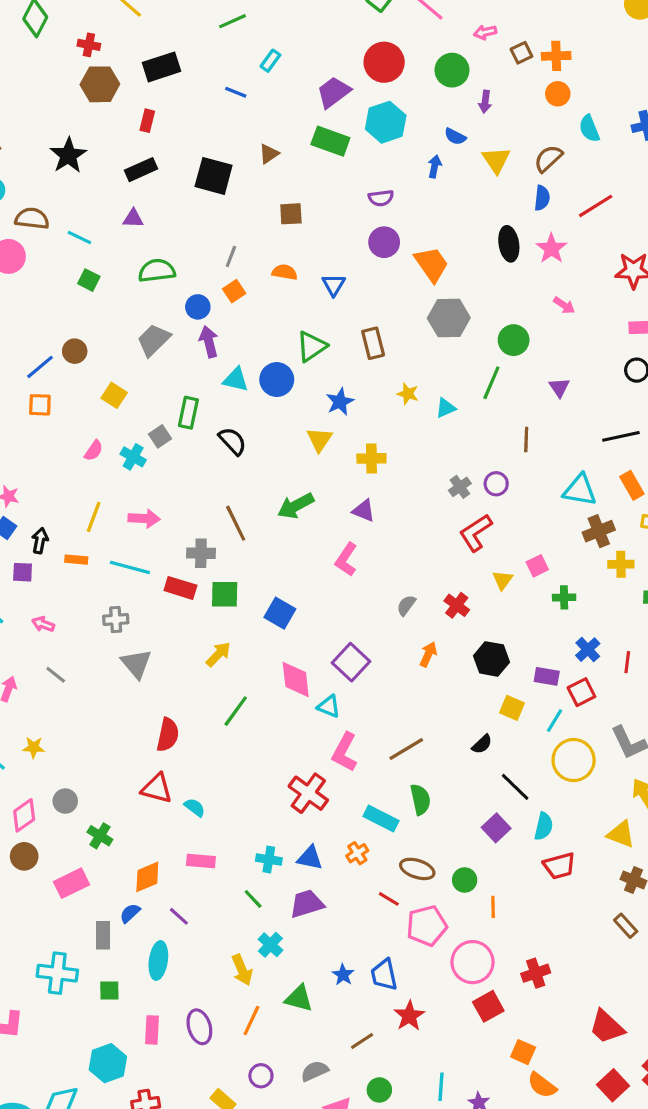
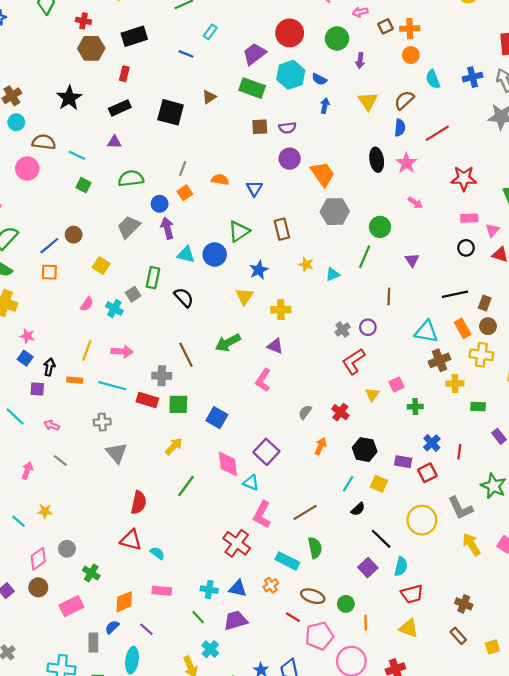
blue semicircle: (455, 136) -> (319, 79), moved
brown square: (291, 214) -> (260, 127), moved
cyan line: (555, 721) -> (348, 484), moved
yellow triangle: (621, 834) -> (409, 628), moved

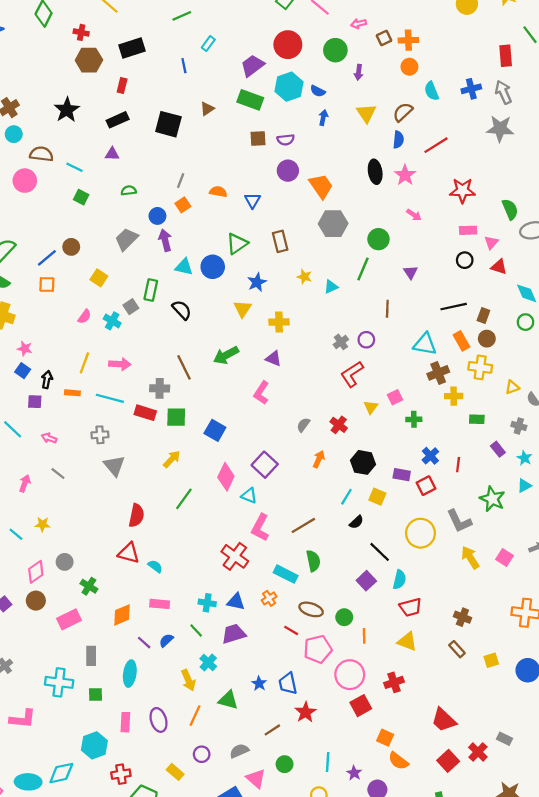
blue line: (186, 54) -> (184, 66), turned 56
green semicircle: (131, 178) -> (129, 191), size x0.6
pink diamond: (228, 464) -> (226, 477), turned 32
blue semicircle: (112, 627) -> (166, 640), moved

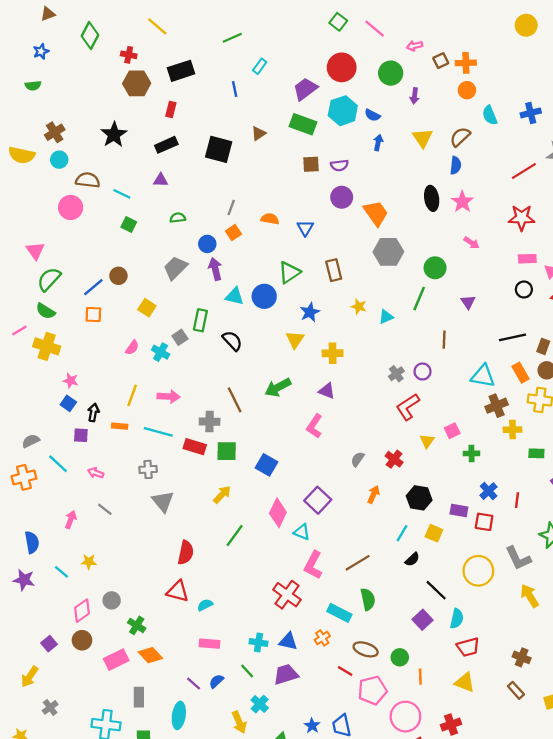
red line: (436, 145) -> (524, 171), moved
red square: (426, 486) -> (484, 522), turned 36
cyan semicircle: (155, 566) -> (205, 605), turned -64
orange diamond: (122, 615) -> (150, 655), moved, turned 70

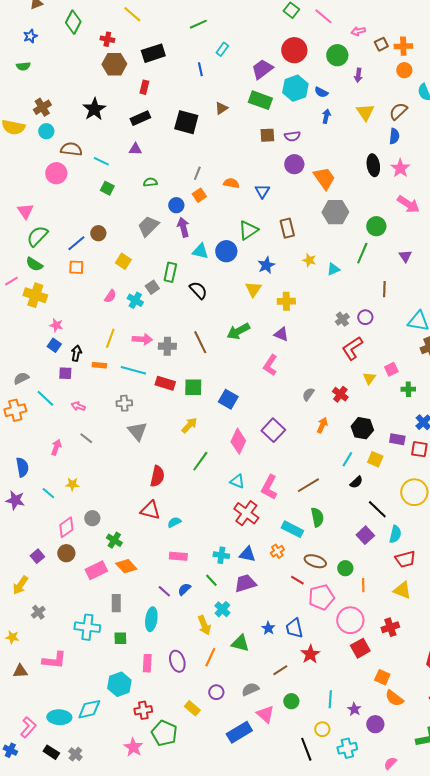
pink arrow: (472, 243) -> (408, 204), size x1.6
gray cross: (210, 422) -> (167, 346), moved
cyan triangle: (302, 532) -> (237, 481), moved

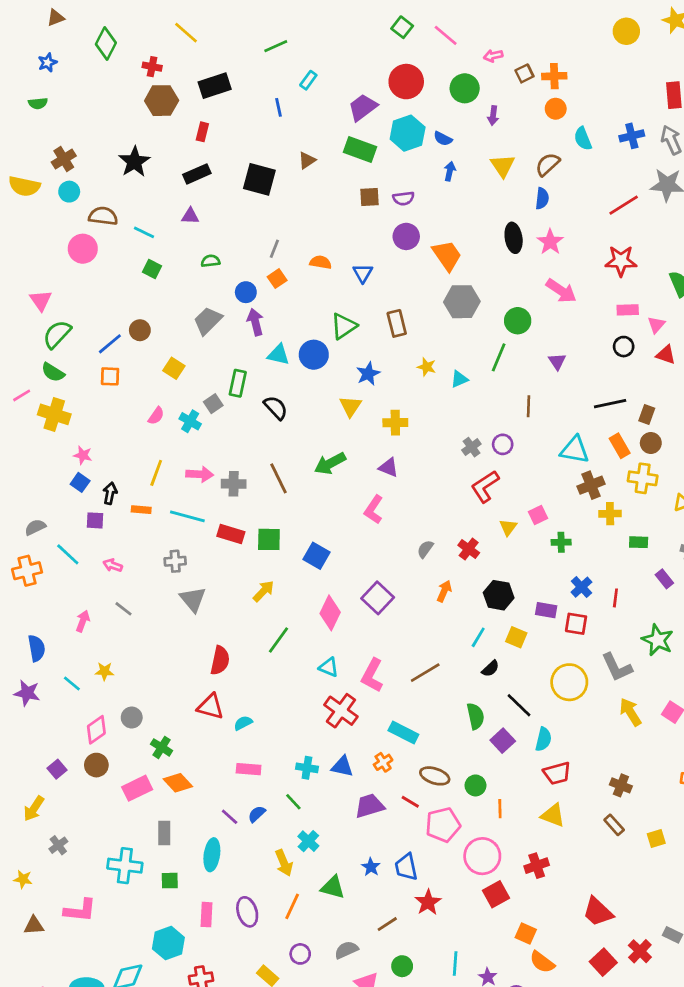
green semicircle: (317, 517) -> (475, 716), moved
purple trapezoid: (245, 583) -> (370, 806), moved

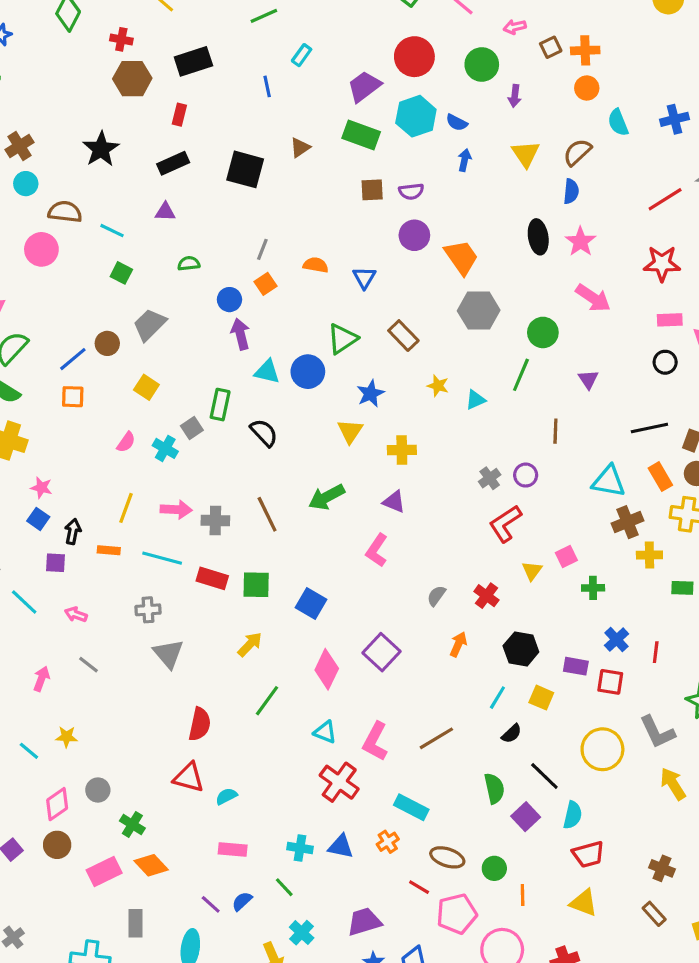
gray trapezoid: (208, 321) -> (150, 325), moved
brown rectangle: (397, 323) -> (403, 336), turned -30
purple trapezoid: (370, 806) -> (364, 922), moved

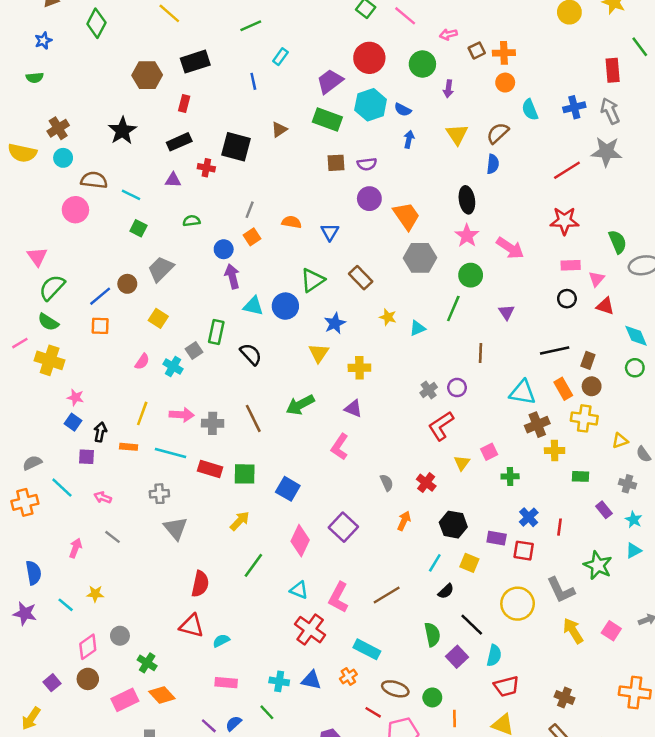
red cross: (121, 39) -> (206, 168), moved
pink star: (580, 242) -> (467, 236), moved
gray semicircle: (436, 596) -> (387, 483), turned 119

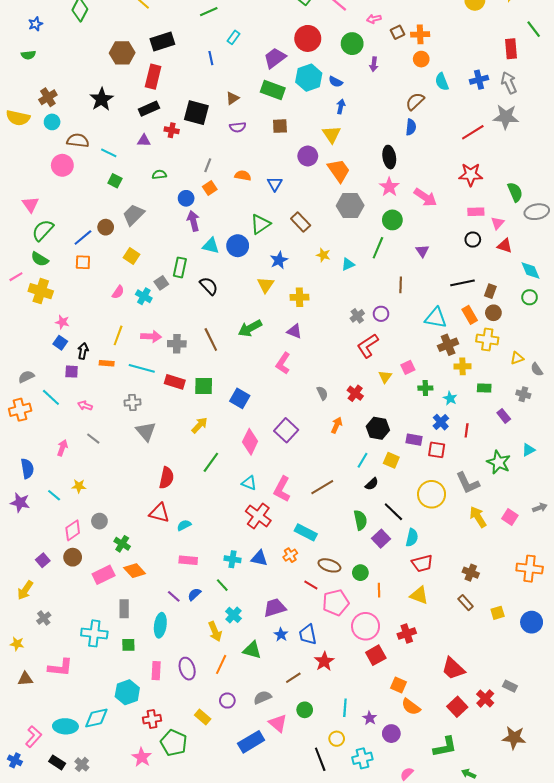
red rectangle: (184, 104) -> (153, 77), size x1.6
yellow triangle: (457, 134) -> (332, 134), moved
purple semicircle: (367, 164) -> (238, 127), moved
cyan star: (634, 520) -> (450, 398), moved

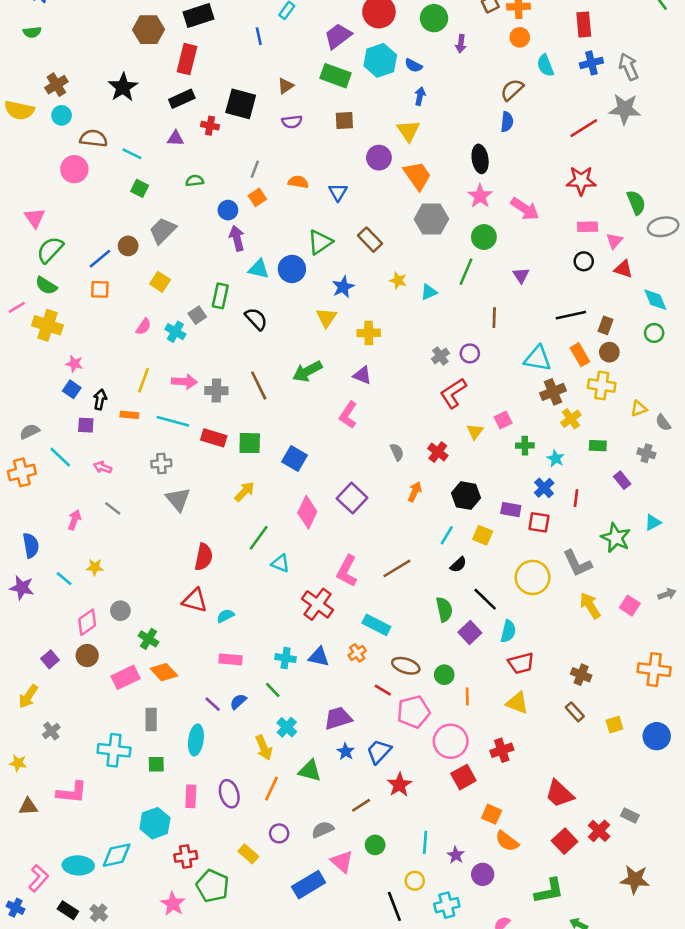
red rectangle: (511, 49) -> (584, 25), moved
yellow cross: (462, 366) -> (571, 419), turned -35
cyan triangle: (249, 483) -> (280, 563), moved
blue trapezoid: (308, 635) -> (379, 752), turned 55

